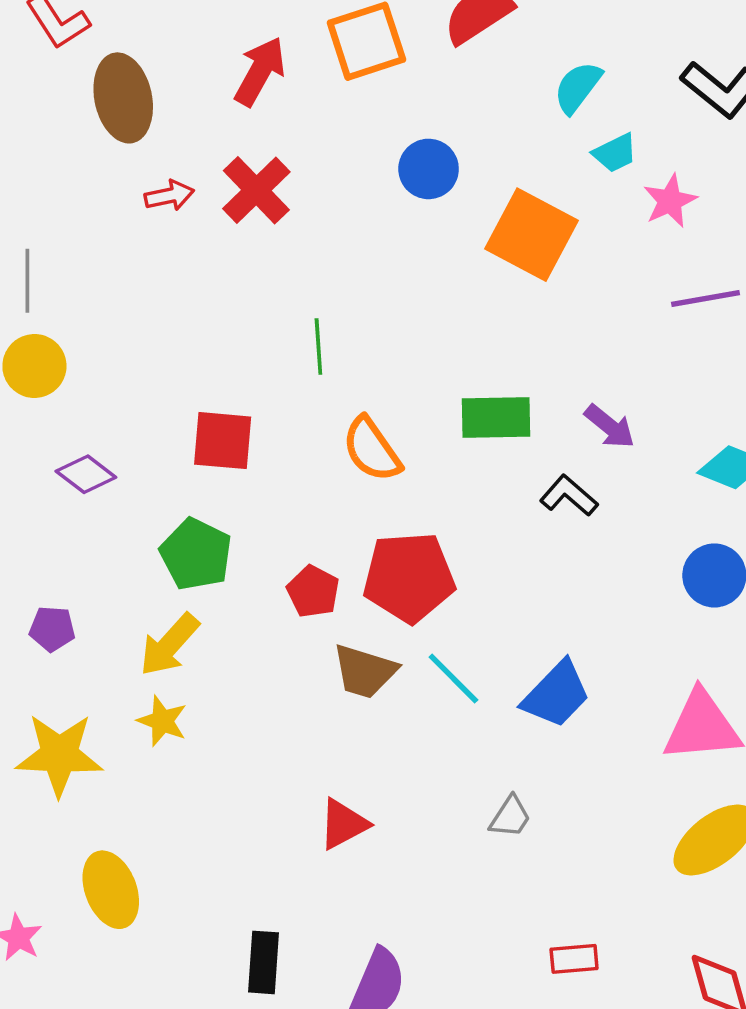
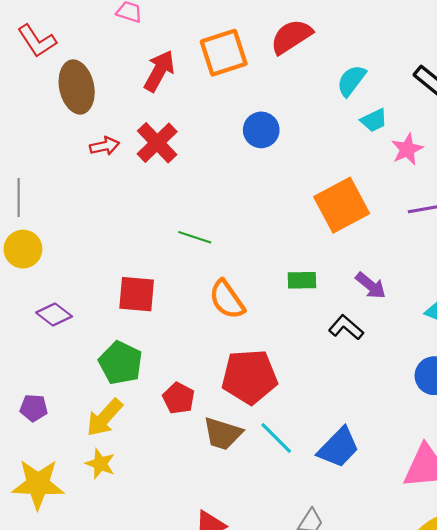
orange square: (532, 235) -> (342, 205), moved, turned 34
green line: (318, 346) -> (195, 237), turned -68
green rectangle: (496, 417) -> (302, 280), size x0.7
red pentagon: (313, 591) -> (179, 398), moved

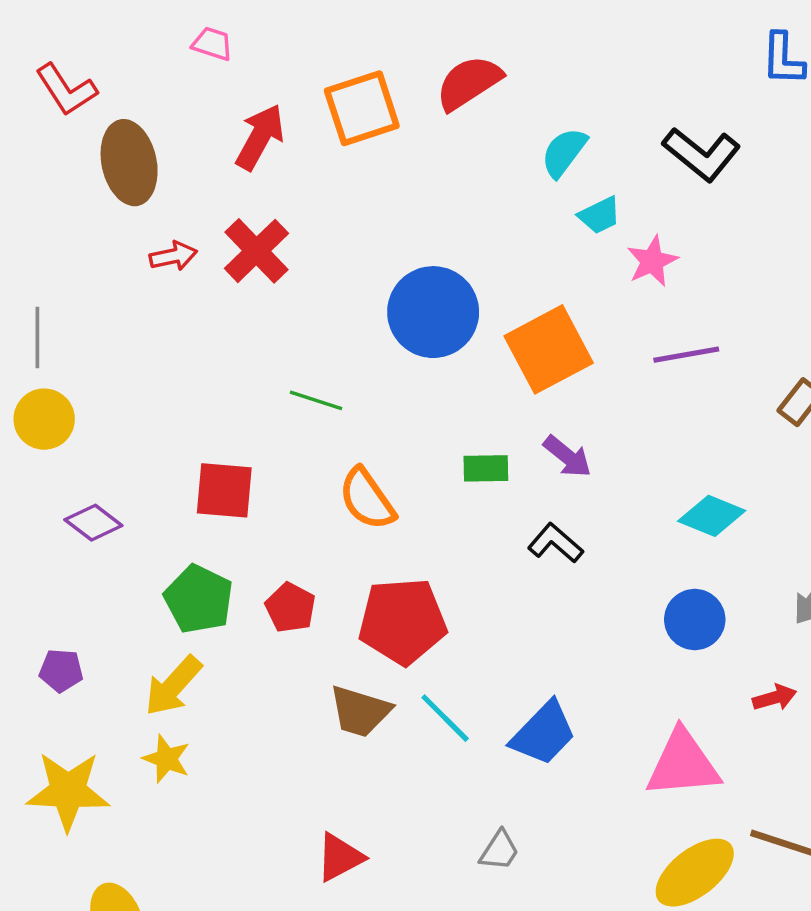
blue circle: (261, 130) -> (433, 312), moved, size x1.6
purple arrow: (371, 286) -> (567, 456), moved
red pentagon: (179, 398) -> (290, 608), moved

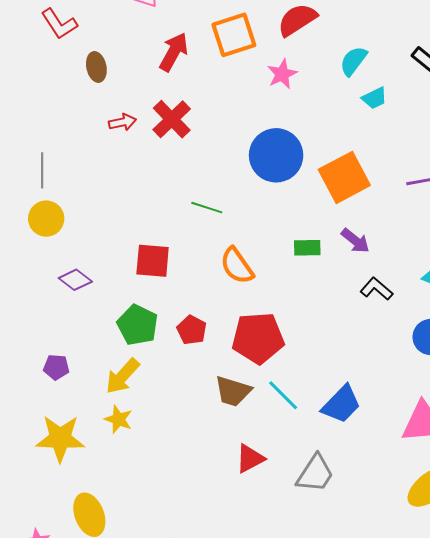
brown ellipse: (129, 163) -> (96, 67), size x0.6
pink star: (652, 261) -> (282, 74), moved
black L-shape: (555, 543) -> (376, 289), moved
gray trapezoid: (499, 851) -> (315, 474), size x1.6
red triangle: (340, 857) -> (250, 458), moved

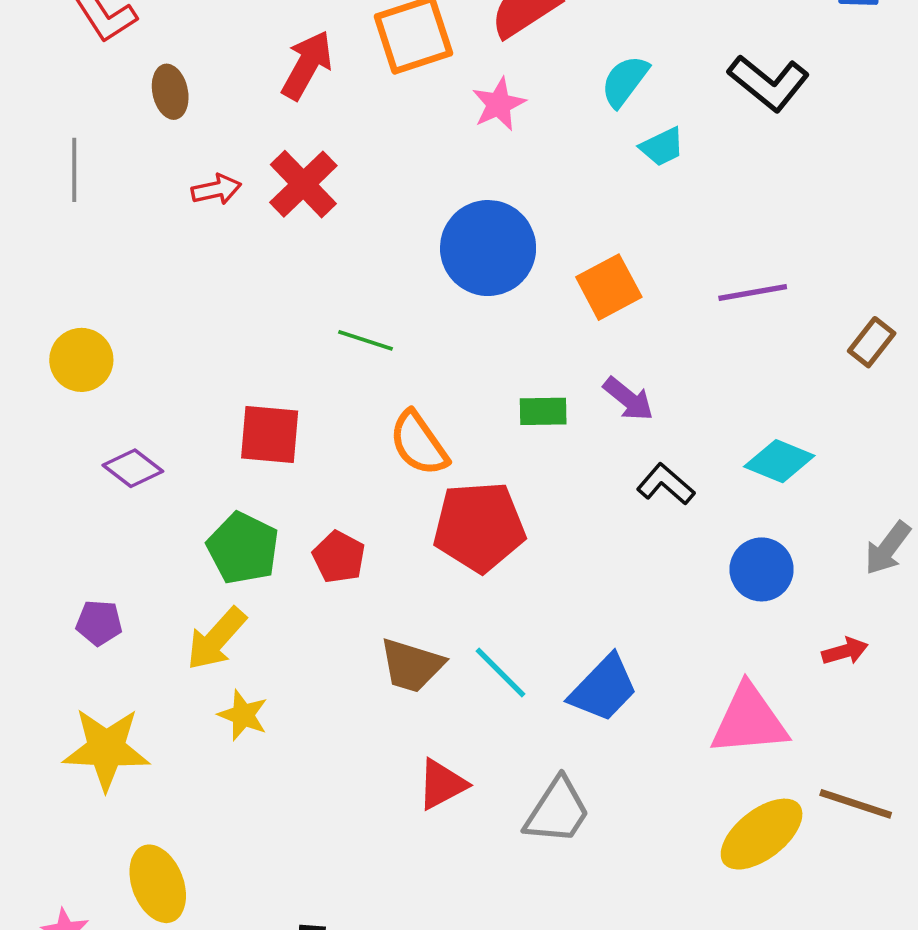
gray line: (42, 170) -> (74, 170), moved
orange square: (344, 177) -> (609, 287), size x0.7
red pentagon: (258, 338) -> (479, 527), moved
yellow star: (118, 419) -> (243, 715), moved

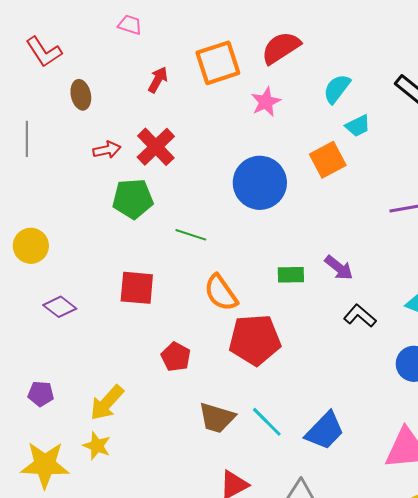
red arrow: (307, 65) -> (158, 80), size x0.7
orange square: (609, 287) -> (328, 160), moved
green pentagon: (243, 548) -> (133, 199), moved, turned -30
yellow star: (243, 715) -> (97, 446), moved

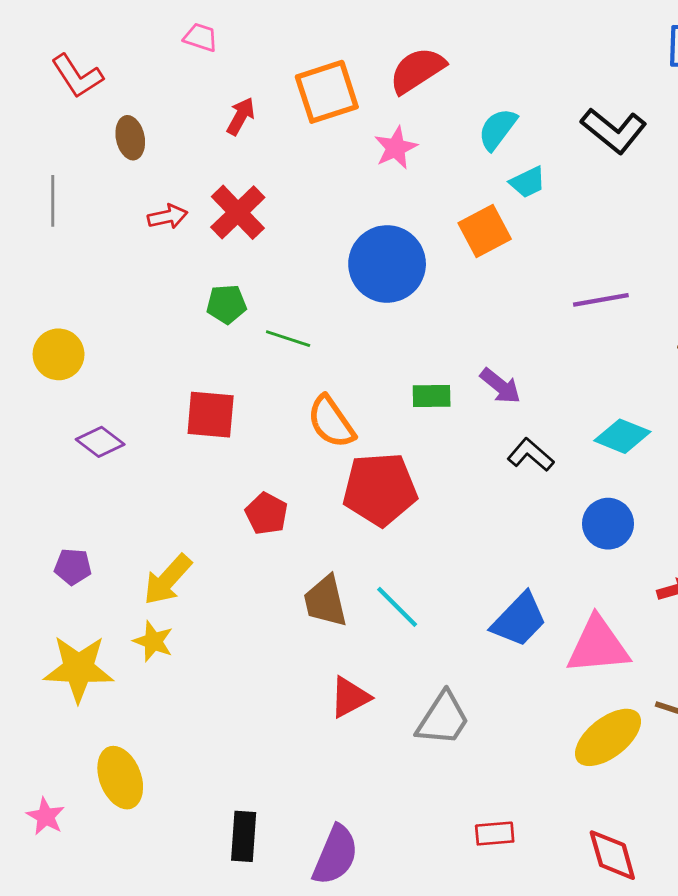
green pentagon: (133, 199) -> (226, 304), moved, size x0.7
brown trapezoid: (217, 418) -> (325, 601), turned 60
blue trapezoid: (325, 431) -> (519, 620), moved

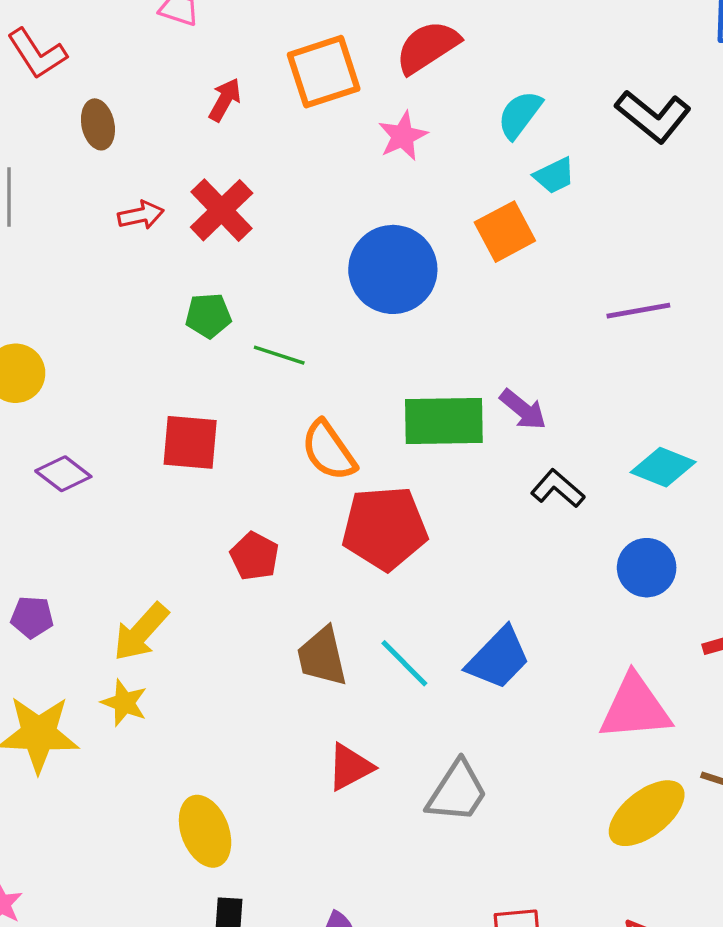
green rectangle: (432, 396) -> (444, 421), size x1.8
blue trapezoid: (519, 620) -> (498, 658), moved
yellow ellipse: (120, 778) -> (205, 831), moved

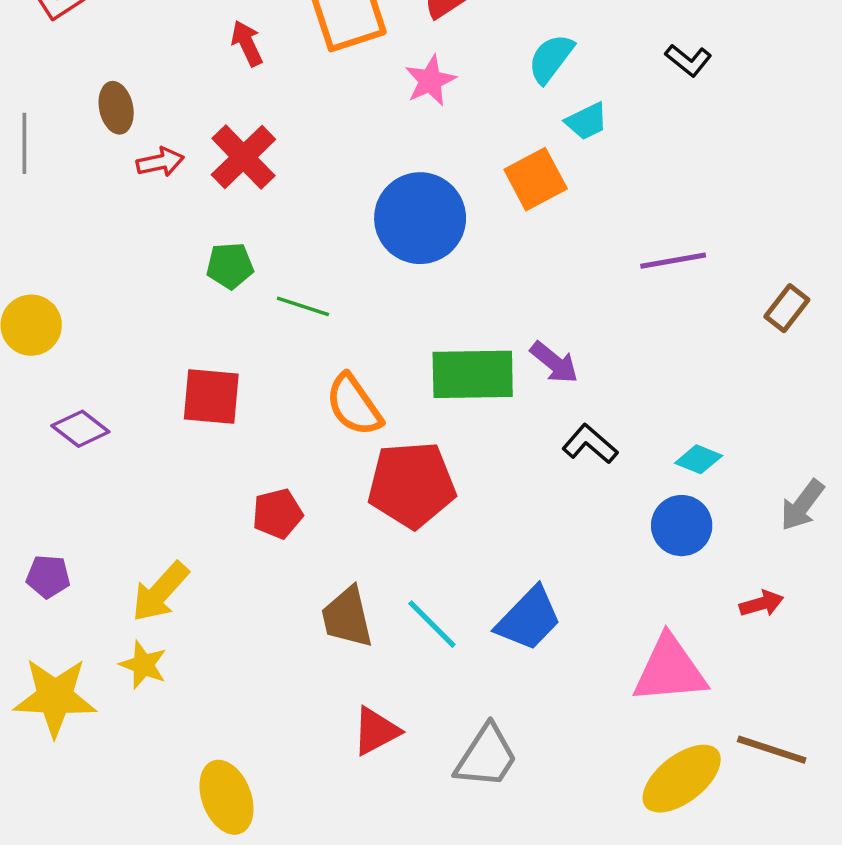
red arrow: (225, 100) -> (247, 43), turned -54
black L-shape: (653, 116) -> (688, 60), size x0.6
brown ellipse: (98, 124) -> (116, 108), moved
cyan diamond: (663, 467) -> (699, 459), moved, size x0.7
red pentagon: (254, 556) -> (277, 514), turned 30

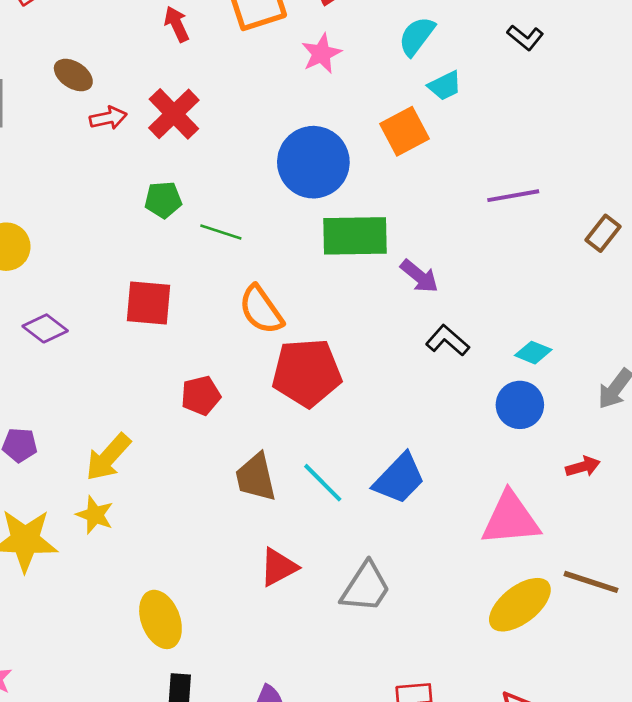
brown ellipse: (116, 108) -> (73, 75), turned -45
green rectangle: (473, 374) -> (355, 236), moved

